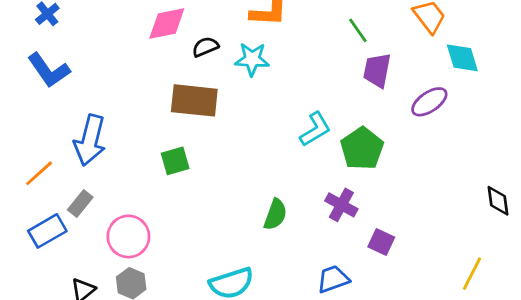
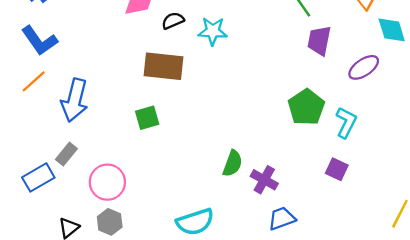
cyan L-shape: (315, 129) -> (346, 122), moved, turned -32
orange line: (39, 173) -> (34, 81), moved
purple cross: (341, 205) -> (264, 180), moved
purple square: (381, 242) -> (337, 169), moved

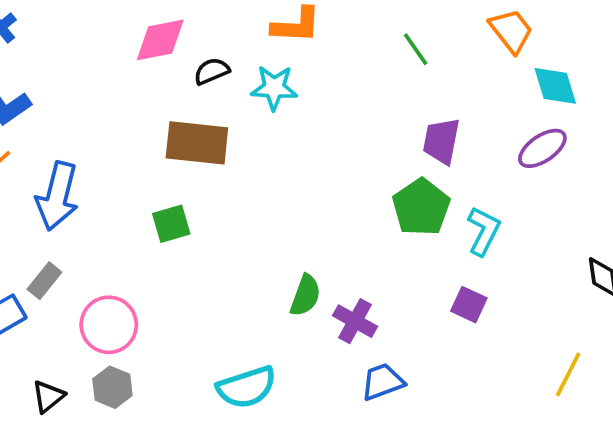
purple trapezoid: (319, 41) -> (441, 141), moved
purple ellipse: (364, 67) -> (542, 148), moved

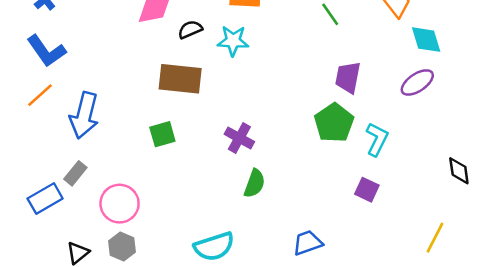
purple cross: (355, 321) -> (239, 138), moved

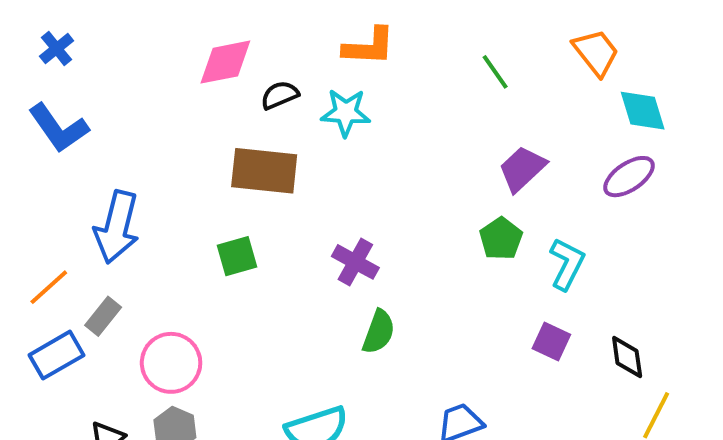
purple trapezoid: (348, 77) -> (522, 169), turned 36
orange line: (40, 95) -> (49, 287), moved
green pentagon: (334, 123) -> (501, 239), size x0.7
black diamond: (459, 171) -> (627, 357), moved

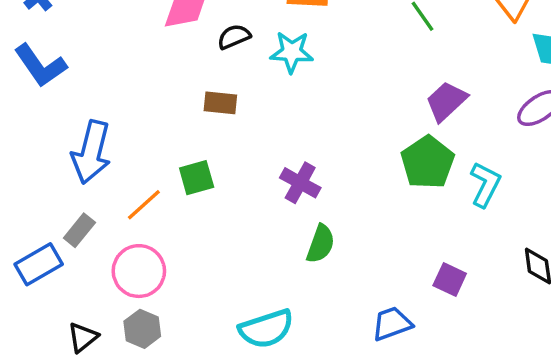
brown rectangle: (264, 171) -> (220, 103), size x0.6
green pentagon: (501, 239) -> (428, 162), size x1.4
orange line: (49, 287) -> (144, 205), moved
purple square: (551, 342) -> (450, 280), moved

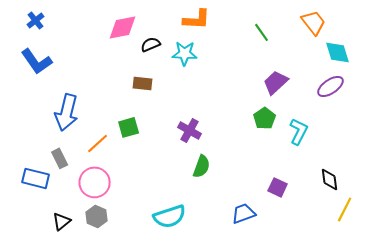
green pentagon: (428, 162) -> (265, 118), size x0.7
gray rectangle: (79, 230) -> (60, 158), turned -66
blue rectangle: (39, 264) -> (36, 178), turned 44

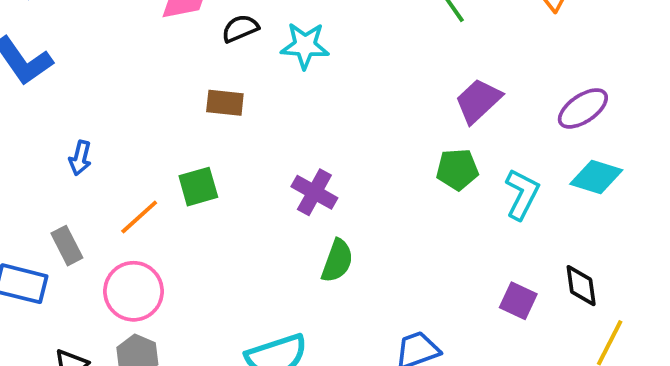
cyan diamond: (338, 52) -> (596, 177), moved, turned -56
blue arrow: (67, 112) -> (80, 158), size x0.5
green pentagon: (265, 118) -> (457, 169), turned 30
purple square: (278, 187) -> (518, 301), moved

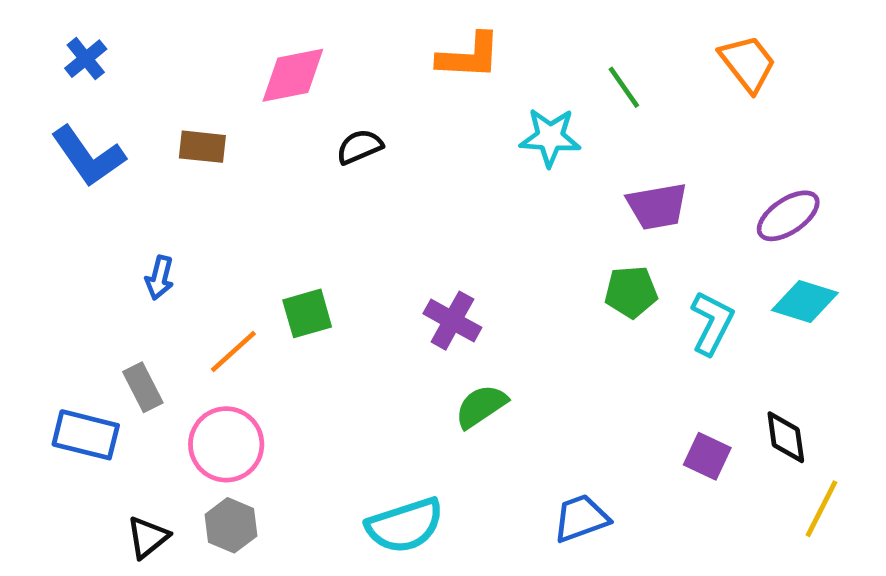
black semicircle: (240, 28) -> (360, 147), moved
cyan star: (305, 46) -> (550, 137), moved
purple trapezoid: (478, 101) -> (657, 206), turned -147
brown rectangle: (225, 103) -> (202, 147), moved
green semicircle: (337, 261) -> (481, 406), turned -144

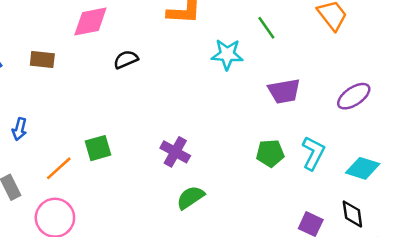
green pentagon: (631, 292) -> (270, 153), moved
cyan diamond: (805, 302) -> (363, 168), moved

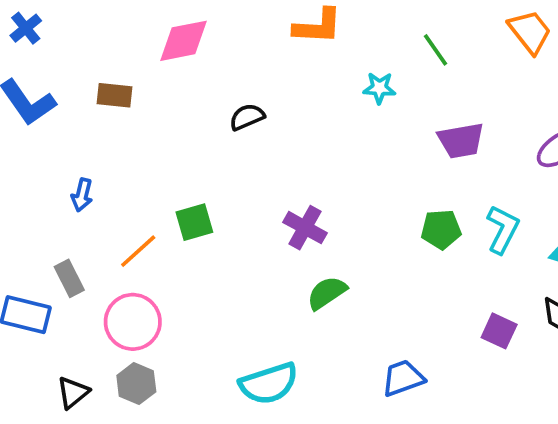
cyan star: (227, 54) -> (379, 88), size x0.7
black semicircle: (126, 59) -> (247, 117), moved

